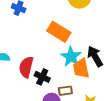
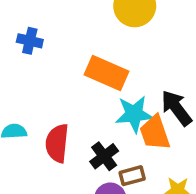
cyan star: (71, 57) -> (134, 114), turned -30
black cross: (42, 77) -> (104, 156), moved, turned 35

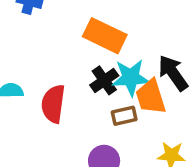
black cross: (104, 156) -> (104, 80), moved
brown rectangle: (132, 176) -> (124, 116), moved

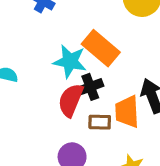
cyan star: (131, 78) -> (70, 61), moved
red semicircle: (53, 104) -> (71, 100), moved

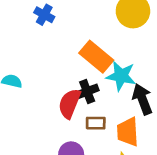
cyan star: (70, 61) -> (121, 76), moved
orange trapezoid: (127, 112) -> (128, 132), moved

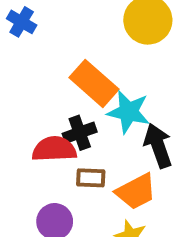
red semicircle: (70, 104) -> (54, 149), turned 64
orange trapezoid: (128, 132) -> (136, 192), turned -116

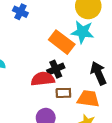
cyan star: (129, 112) -> (82, 32), moved
orange trapezoid: (136, 192) -> (88, 99), turned -140

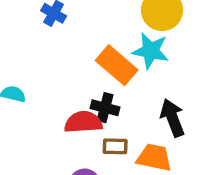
black cross: (56, 69) -> (105, 108), turned 35

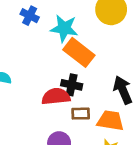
cyan star: (151, 51) -> (64, 28), moved

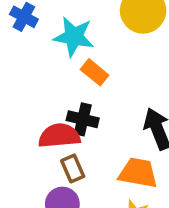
orange rectangle: (79, 52) -> (95, 72), size x0.6
brown rectangle: (81, 114) -> (73, 168), moved, turned 66

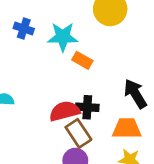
black cross: (83, 119) -> (87, 107), moved
brown rectangle: (73, 168) -> (78, 133), size x1.4

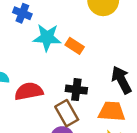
cyan star: (63, 37) -> (47, 37), moved
red semicircle: (65, 111) -> (29, 91), moved

